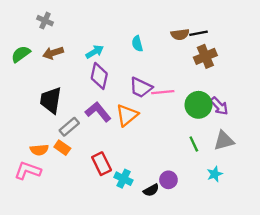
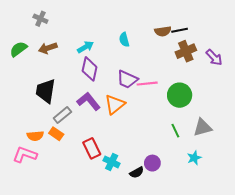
purple arrow: (219, 106) -> (214, 57), moved

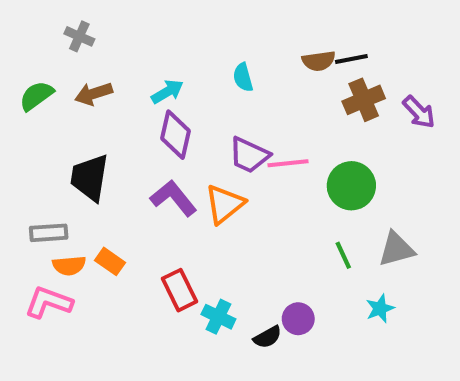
gray rectangle: (62, 115) -> (49, 233), moved, turned 36

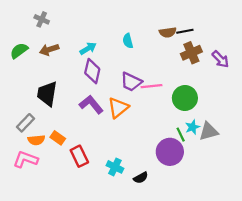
gray rectangle: (49, 233) -> (26, 123), turned -42
red rectangle: (180, 290) -> (79, 156), moved
cyan star: (380, 308) -> (192, 127), moved
purple circle: (298, 319) -> (170, 152), moved, size x1.6

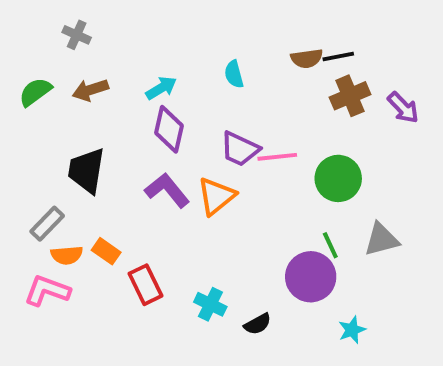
cyan star: (192, 127) -> (352, 330), moved

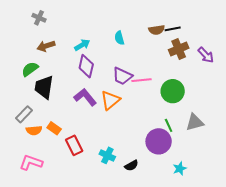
green semicircle: (35, 92) -> (30, 69), moved
pink L-shape: (47, 291) -> (31, 163), moved

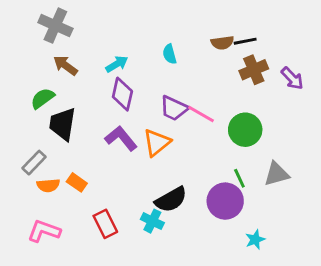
gray cross: (39, 18) -> (55, 26), size x1.6
brown arrow: (46, 46) -> (65, 65), turned 54
pink line: (141, 80) -> (201, 114), turned 36
red rectangle: (74, 145) -> (105, 224), moved
black semicircle: (131, 166) -> (171, 200), moved, size x1.6

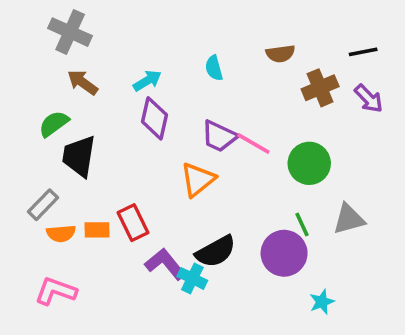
black line: (245, 41) -> (363, 52), moved
purple L-shape: (121, 138) -> (165, 264), moved
orange rectangle: (77, 182) -> (97, 230), turned -36
red rectangle: (105, 224) -> (133, 223), moved

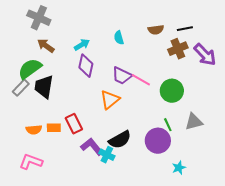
black line: (363, 52) -> (185, 29), moved
purple arrow: (369, 99) -> (205, 55), size x1.4
green semicircle: (54, 124) -> (30, 69), size x1.4
gray rectangle: (43, 205) -> (21, 88), moved

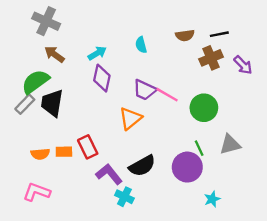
purple arrow: (205, 55) -> (243, 65), size x0.7
cyan cross: (107, 155) -> (124, 197), moved

